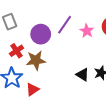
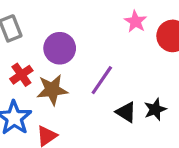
purple line: (65, 25) -> (102, 80), moved
pink star: (87, 31) -> (135, 22), moved

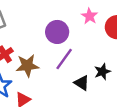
purple circle: (60, 48) -> (57, 32), moved
black star: (155, 109) -> (102, 72), moved

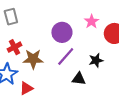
black star: (102, 72) -> (96, 60), moved
black triangle: (82, 83) -> (79, 79), turned -32

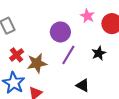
black triangle: (79, 79) -> (83, 85), moved, turned 32

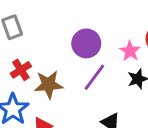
pink star: (87, 16) -> (130, 51), moved

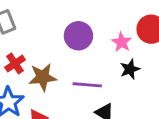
purple line: (94, 77) -> (87, 85), moved, turned 60

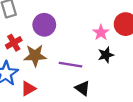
purple circle: (78, 36) -> (44, 25), moved

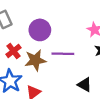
purple line: (71, 65) -> (63, 54), moved

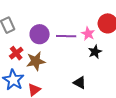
purple line: (63, 54) -> (66, 36), moved

